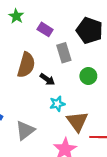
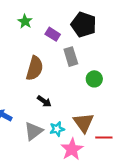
black pentagon: (89, 31) -> (84, 25), moved
black arrow: (47, 79) -> (44, 101), moved
cyan star: (57, 104) -> (57, 129), moved

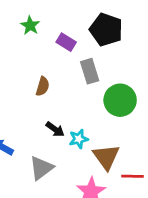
brown semicircle: (35, 68) -> (43, 86), size x0.6
green circle: (94, 79) -> (120, 100), size x1.5
cyan star: (57, 129) -> (79, 139), moved

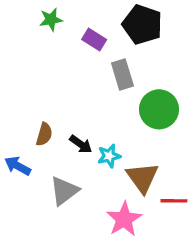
green star: (30, 25) -> (51, 20), turned 30
brown semicircle: (43, 86) -> (44, 134), moved

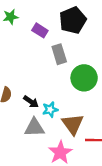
black pentagon: (142, 25) -> (73, 20), turned 30
gray triangle: (64, 191) -> (34, 128), moved, turned 35

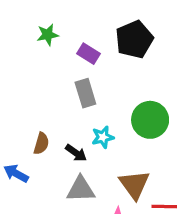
gray rectangle: (59, 54) -> (85, 93), moved
cyan star: (50, 110) -> (103, 137), moved

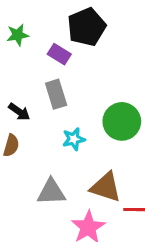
black pentagon: (134, 39) -> (87, 27), moved
black arrow: (76, 153) -> (19, 112), moved
brown triangle: (134, 184) -> (106, 187), turned -36

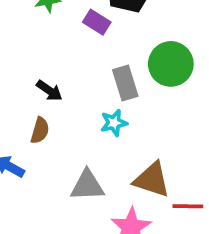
gray rectangle: (56, 94) -> (125, 83), moved
green circle: (122, 121) -> (171, 64), moved

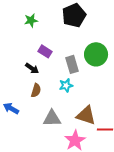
purple rectangle: (97, 22) -> (45, 51), moved
brown semicircle: (40, 130) -> (36, 90), moved

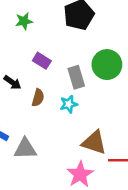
black arrow: (32, 68) -> (12, 82), moved
brown semicircle: (36, 90) -> (38, 98), moved
gray triangle: (52, 118) -> (25, 149), moved

